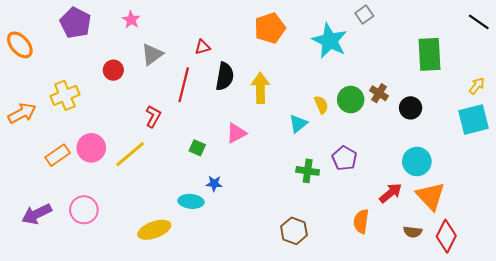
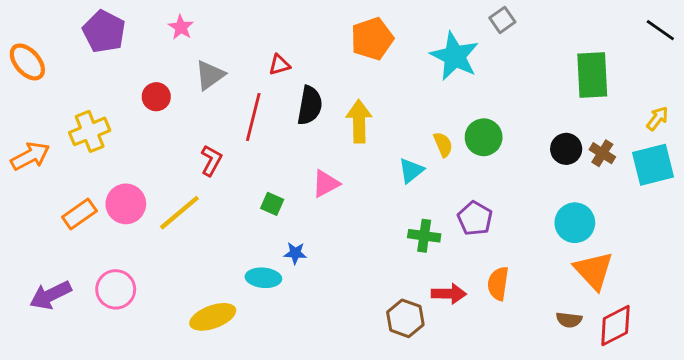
brown cross: (379, 93) -> (602, 153), moved
red arrow: (391, 193) -> (449, 294), moved, turned 40
orange semicircle: (361, 221) -> (498, 284), moved
red diamond: (446, 236) -> (615, 326), turned 36

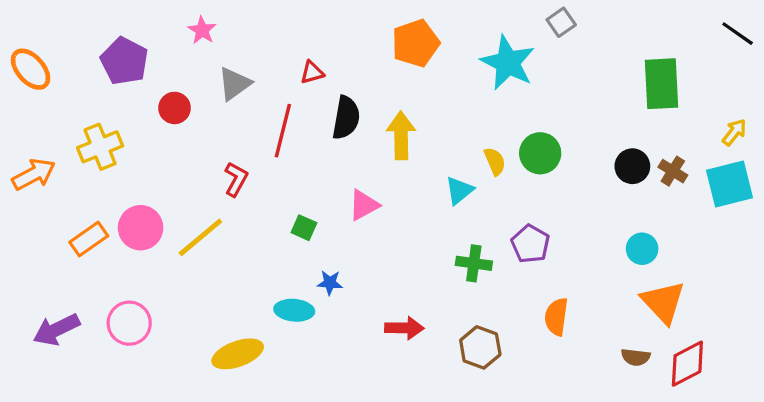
purple pentagon: (104, 32) -> (124, 61), moved
cyan circle: (575, 223) -> (642, 249), size x0.7
red arrow: (449, 294) -> (404, 328), moved
brown hexagon: (405, 318) -> (480, 347), moved

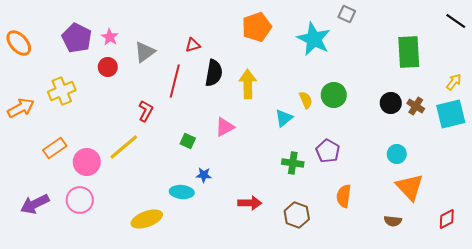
gray square: (561, 22) -> (347, 14), turned -30
pink star: (202, 30) -> (110, 37), moved
pink circle: (141, 228) -> (87, 162), moved
red diamond: (687, 364) -> (447, 219), moved, size x0.7

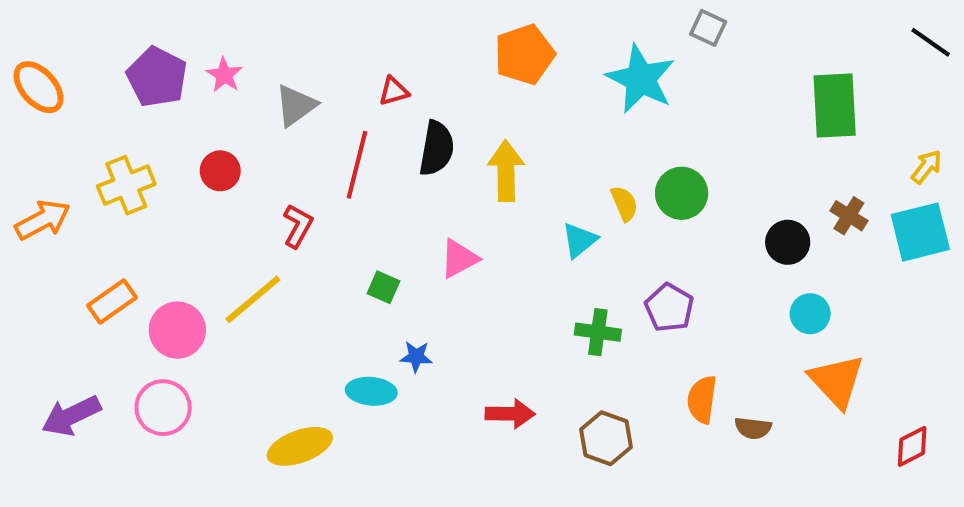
red circle: (108, 67) -> (220, 171), moved
black circle: (391, 103) -> (788, 242), moved
brown semicircle: (393, 221) -> (753, 428), moved

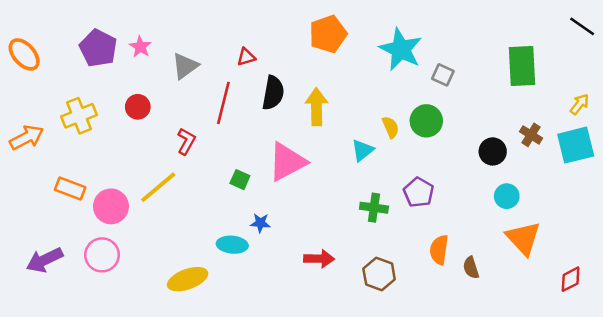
gray square: (708, 28) -> (443, 75), moved
pink triangle: (459, 259) -> (287, 162), size x1.6
orange rectangle: (112, 301) -> (70, 189), turned 56
brown semicircle: (753, 428) -> (471, 268), turned 65

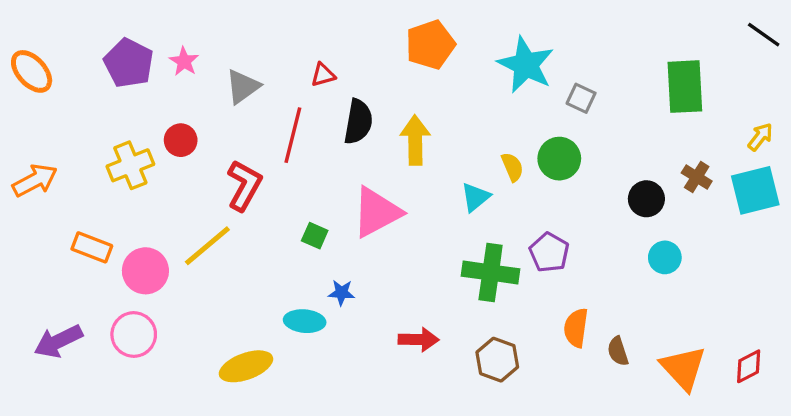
yellow cross: (79, 116) -> (130, 165), moved
red L-shape: (186, 141) -> (244, 185), size x1.4
green cross: (374, 208) -> (491, 273), size x1.5
orange triangle: (523, 238) -> (683, 368), moved

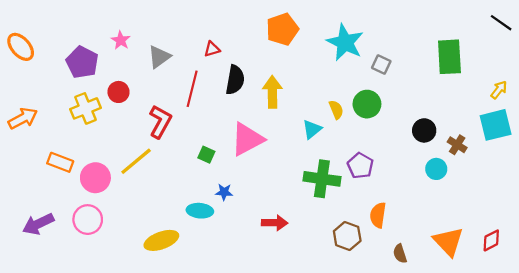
purple pentagon: (129, 63) -> (82, 62), moved
brown cross: (697, 177) -> (457, 145), moved
brown semicircle: (618, 351) -> (400, 254), moved
brown hexagon: (497, 360) -> (347, 236), moved

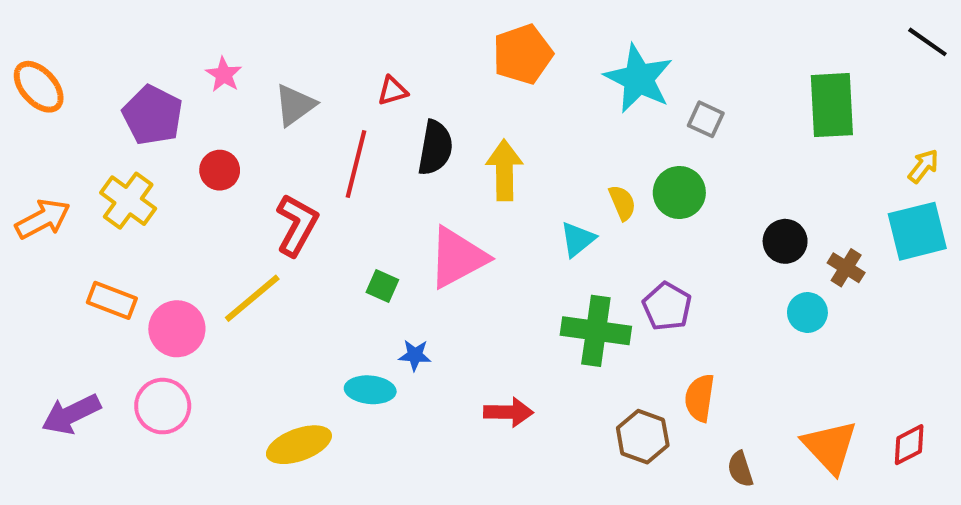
yellow cross: (86, 108) -> (128, 201), moved, turned -32

